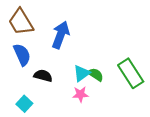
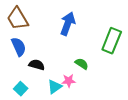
blue arrow: (61, 35) -> (68, 24), moved
cyan triangle: (82, 73) -> (55, 87), moved
green rectangle: (131, 73) -> (112, 41), moved, turned 55

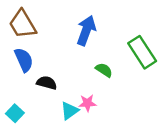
green rectangle: (112, 41) -> (142, 52), turned -55
green semicircle: (82, 64) -> (104, 70), moved
cyan square: (21, 89) -> (15, 113), moved

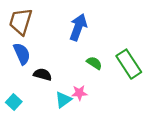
brown trapezoid: (23, 24) -> (21, 22), turned 48
green rectangle: (142, 52) -> (129, 64), moved

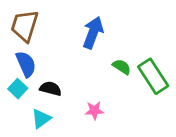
green semicircle: (94, 63) -> (122, 67), moved
cyan triangle: (63, 100) -> (41, 119), moved
cyan square: (14, 102) -> (18, 89), moved

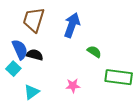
brown trapezoid: (25, 26) -> (34, 20), moved
green rectangle: (153, 76) -> (119, 77), moved, turned -50
black semicircle: (51, 89) -> (35, 55), moved

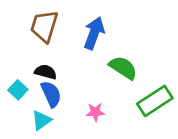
blue semicircle: (20, 50) -> (51, 94), moved
green semicircle: (94, 52) -> (123, 68), size x1.5
green rectangle: (119, 77) -> (155, 101), turned -40

